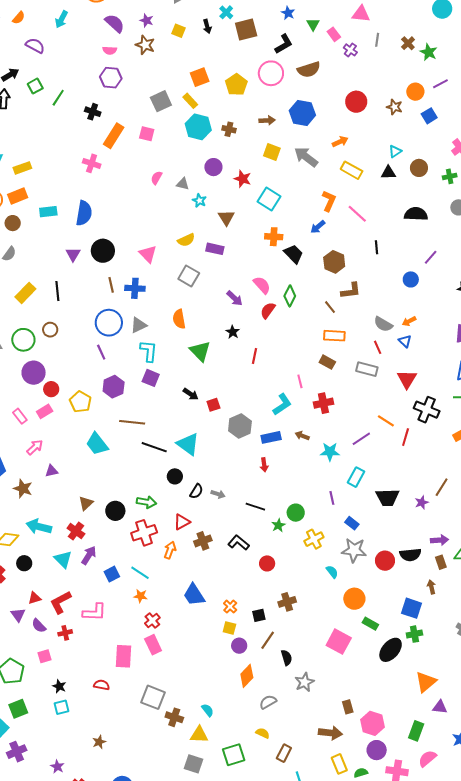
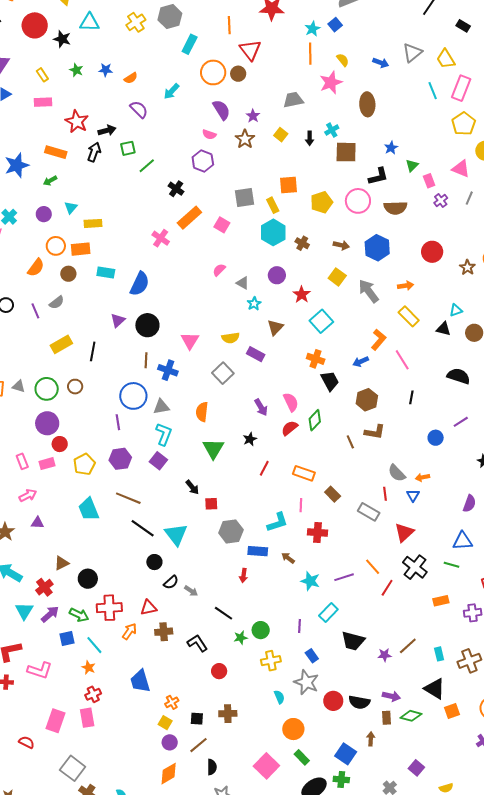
orange rectangle: (334, 336) -> (304, 473), moved
green arrow: (146, 502) -> (79, 615), moved

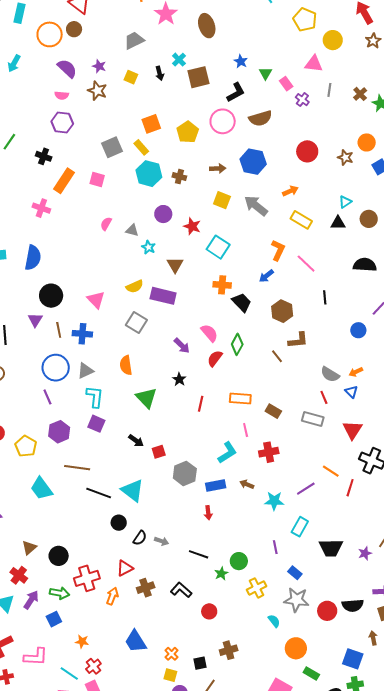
purple triangle: (118, 320) -> (35, 320), moved
purple rectangle: (256, 354) -> (163, 296), size x1.4
cyan line: (94, 645) -> (69, 673), moved

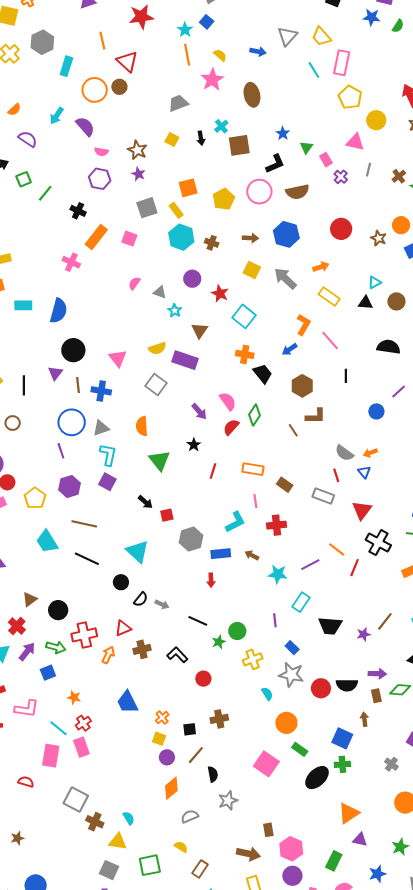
purple star: (99, 66) -> (138, 174), moved
purple semicircle: (67, 68) -> (85, 126), moved
black line: (99, 493) -> (87, 559), moved

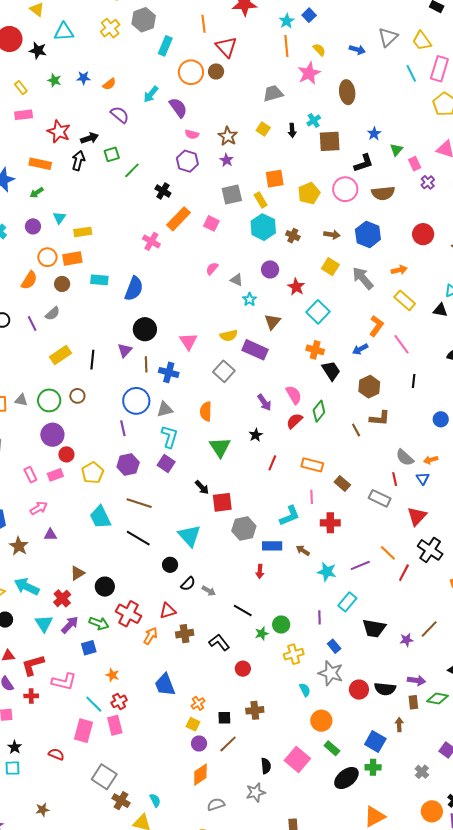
red square: (167, 515) -> (222, 502), size x1.5
red cross: (84, 635) -> (128, 614), turned 35
black semicircle: (213, 774) -> (266, 766), moved

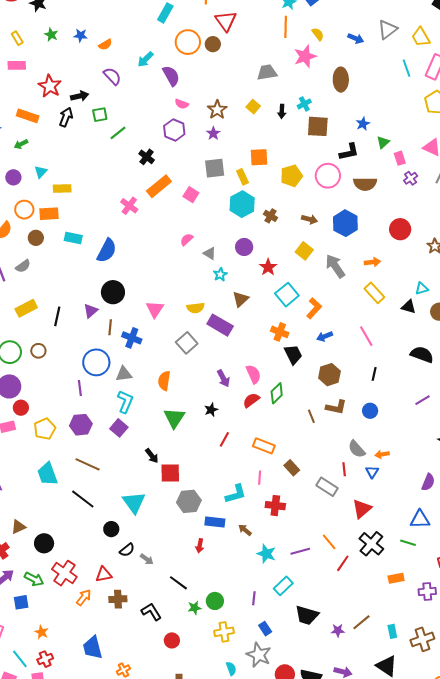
orange L-shape: (376, 326) -> (314, 308), moved
blue circle: (441, 419) -> (370, 411), moved

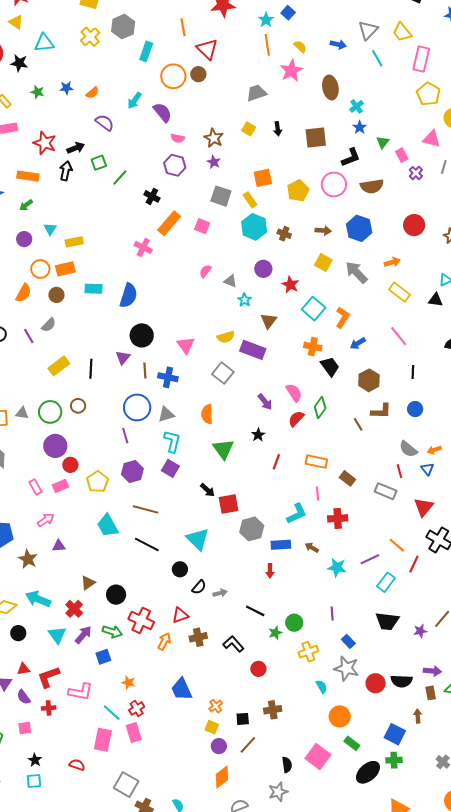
cyan line: (407, 68) -> (377, 58), moved
cyan cross: (304, 104) -> (357, 106), moved
gray square: (215, 168) -> (221, 196), turned 35
gray arrow: (147, 559) -> (220, 593), turned -40
cyan rectangle: (283, 586) -> (386, 582), moved

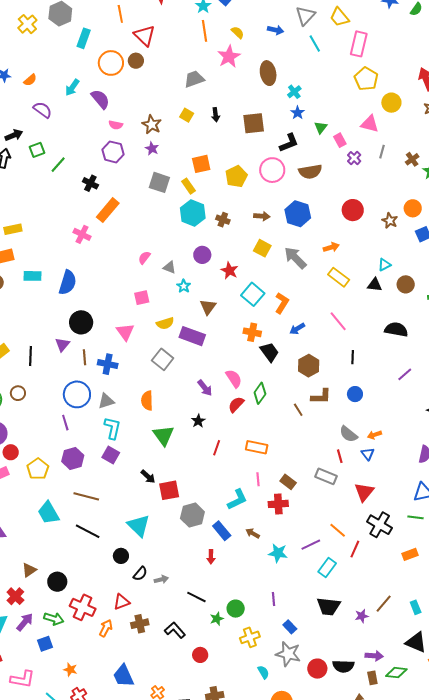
pink square: (202, 226) -> (142, 298), moved, turned -35
brown rectangle: (347, 478) -> (288, 482), moved
blue rectangle: (281, 545) -> (222, 531), turned 54

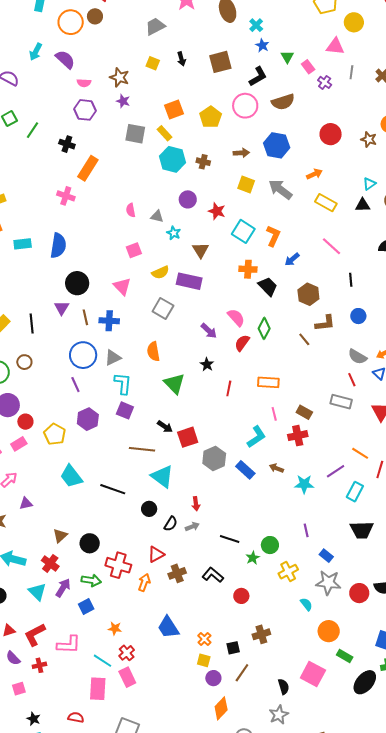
pink semicircle: (144, 258) -> (131, 210), turned -40
brown line: (86, 496) -> (142, 449), moved
red arrow: (211, 557) -> (196, 504), moved

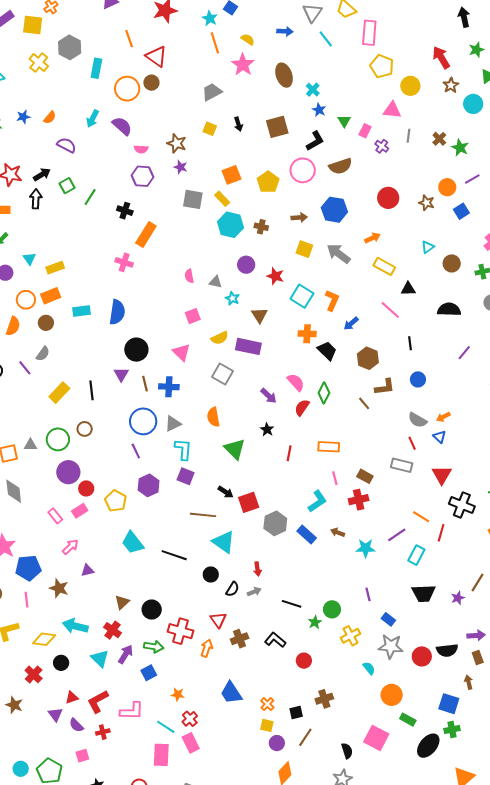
pink rectangle: (308, 67) -> (365, 131), turned 64
black triangle: (363, 205) -> (408, 289), moved
red triangle: (156, 554) -> (218, 620), turned -36

